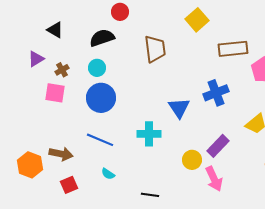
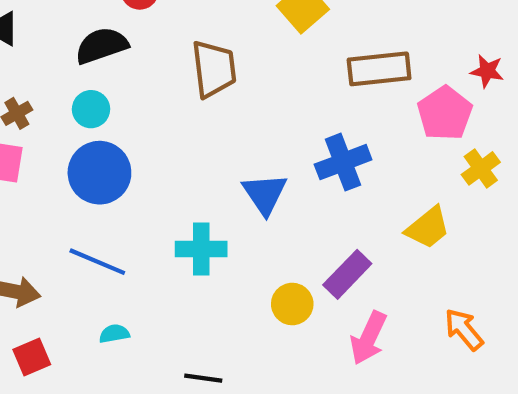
cyan semicircle: (108, 174) -> (114, 334), turned 136
pink arrow: (214, 179) -> (368, 338), moved, turned 50

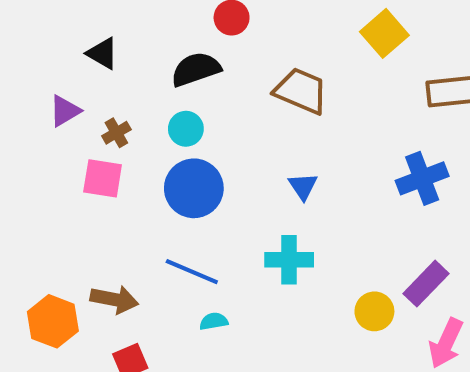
brown trapezoid: (214, 69) -> (301, 91), turned -60
blue triangle: (265, 194) -> (303, 186), moved, size x0.7
cyan semicircle: (114, 334) -> (214, 321), moved

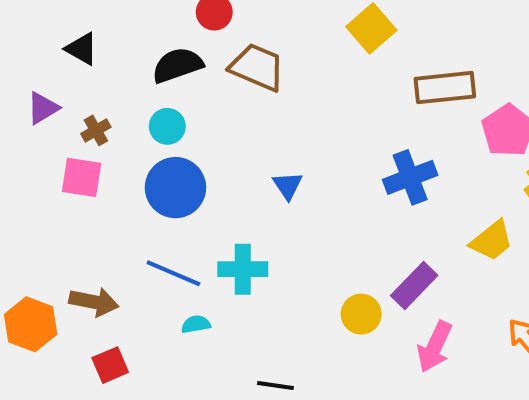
brown trapezoid: (301, 91) -> (257, 67), moved
cyan cross: (289, 260) -> (243, 269), moved

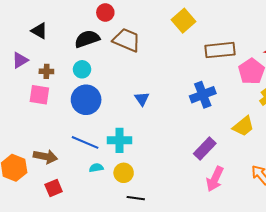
brown cross: (96, 130) -> (46, 71), turned 32
yellow circle: (361, 314) -> (124, 173), moved

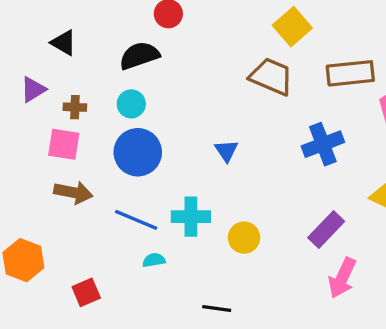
brown trapezoid: (127, 40) -> (271, 77), moved
brown arrow: (45, 157) -> (73, 192), moved
yellow circle: (124, 173) -> (244, 238), moved

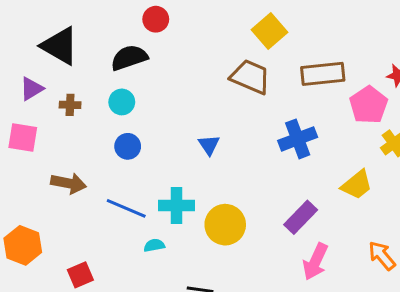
black triangle: (64, 43) -> (60, 46), size x1.6
pink square: (64, 144) -> (23, 137), moved
blue circle: (138, 152) -> (128, 146), size x0.6
yellow circle: (244, 238) -> (225, 225), size x1.4
cyan semicircle: (154, 260) -> (154, 245), moved

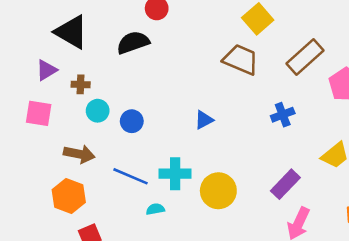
brown rectangle: (323, 74) -> (305, 57), turned -36
cyan circle: (122, 102) -> (98, 111), moved
blue cross: (298, 139) -> (283, 115), size x0.7
blue triangle: (209, 145) -> (204, 120), turned 36
orange hexagon: (23, 245) -> (69, 196), moved

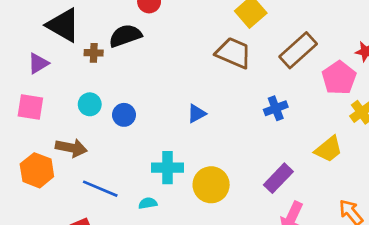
brown cross: (81, 84) -> (94, 53), moved
blue line: (130, 176) -> (100, 189), moved
orange hexagon: (69, 196) -> (37, 170), moved

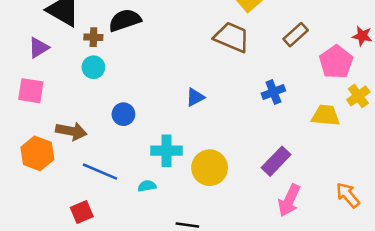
brown rectangle: (298, 50) -> (296, 35), size x0.7
cyan circle: (90, 104) -> (93, 67), moved
blue circle: (124, 115) -> (123, 114), moved
yellow trapezoid: (328, 149) -> (326, 115), moved, turned -136

